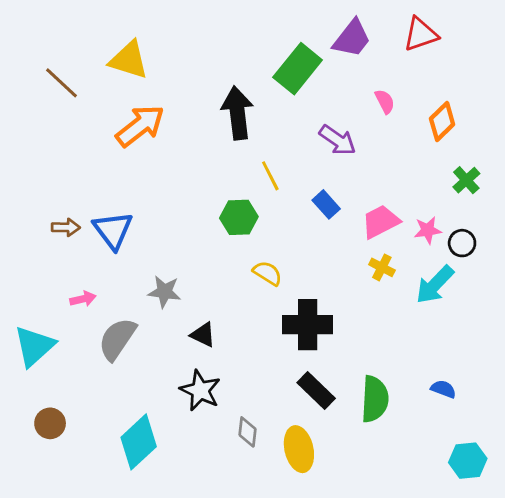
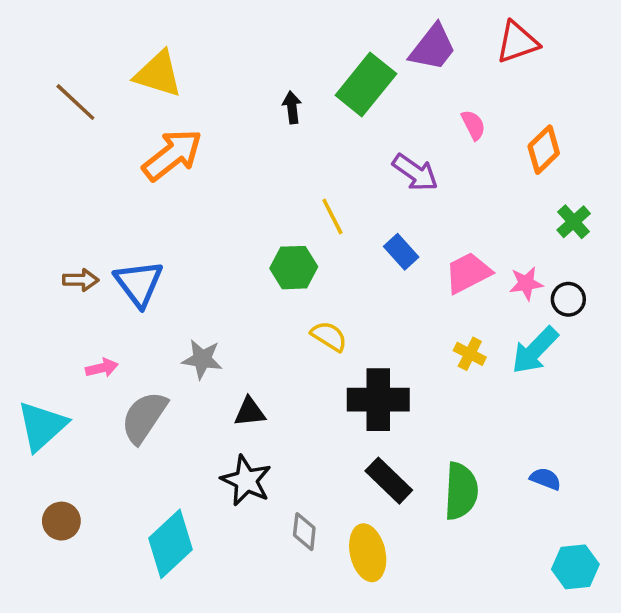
black arrow: (237, 113) -> (292, 107), moved, size x0.5
yellow cross: (382, 267) -> (470, 354), moved
black triangle: (203, 335) -> (250, 412), turned -32

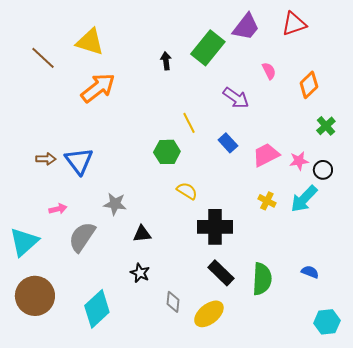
black star: (246, 481) -> (140, 273), size x0.7
brown circle: (61, 521) -> (35, 296), size x1.8
yellow ellipse: (368, 553) -> (209, 314), turned 64

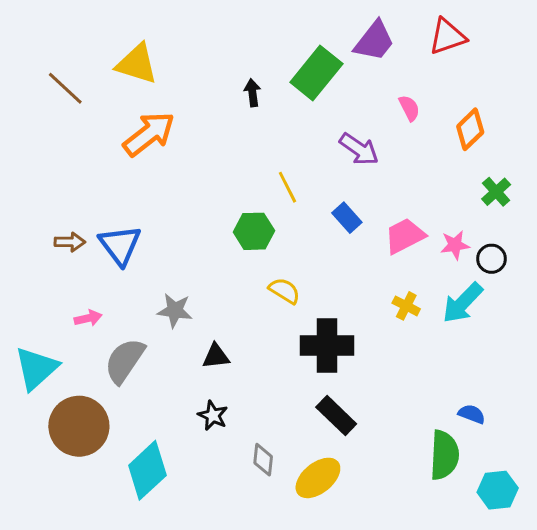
green semicircle: (262, 279) -> (444, 455), moved
brown circle: (35, 296) -> (79, 426), moved

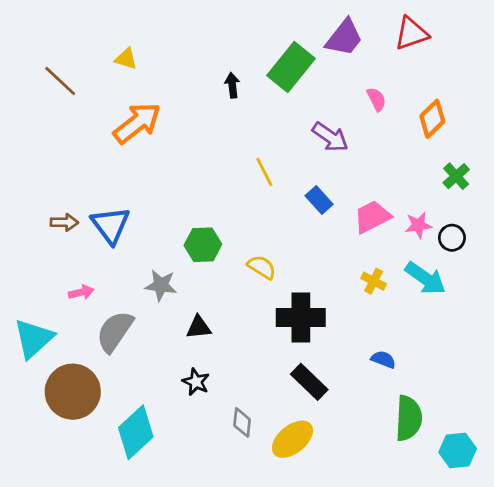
yellow triangle: (137, 64) -> (126, 59), size x0.6
green hexagon: (254, 231) -> (203, 245), moved
cyan arrow: (463, 303) -> (425, 278), turned -99
blue semicircle: (472, 414) -> (383, 359), moved

